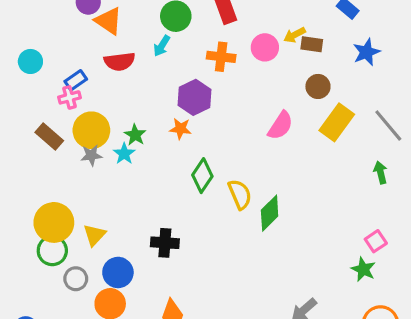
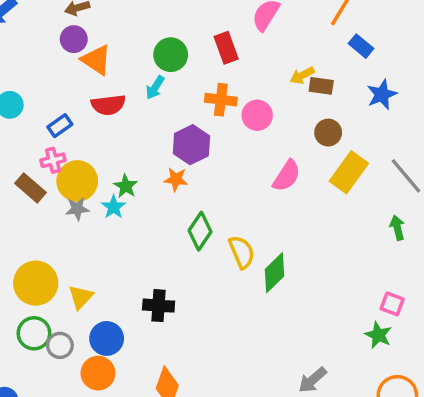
pink circle: (265, 47) -> (257, 115), moved
pink cross: (69, 97) -> (53, 160), moved
pink square: (376, 241) -> (392, 304), turned -35
green circle: (52, 251) -> (34, 333), moved

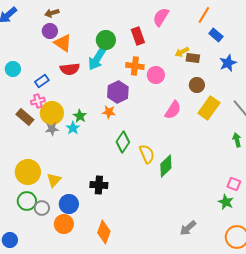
cyan arrow: (155, 88) -> (97, 59), size x1.6

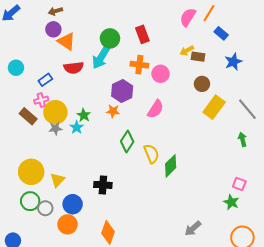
pink semicircle: (161, 17) -> (188, 17), moved
pink semicircle: (173, 110) -> (155, 109), moved

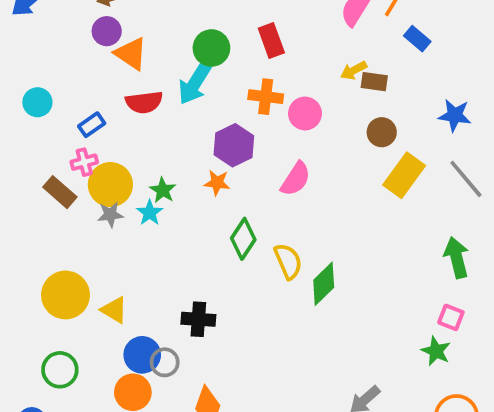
blue star: (233, 62) -> (455, 115), moved, turned 30
green arrow: (242, 139) -> (457, 258), moved, size x1.5
yellow triangle: (57, 180) -> (114, 310), turned -42
green circle: (30, 201) -> (60, 370), moved
gray circle: (45, 208) -> (165, 362), moved

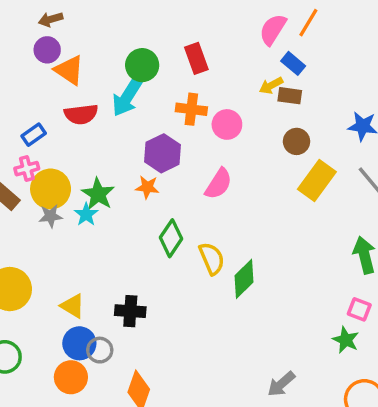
blue rectangle: (417, 39) -> (293, 63), moved
green star: (163, 190) -> (98, 194), size x1.4
yellow triangle: (114, 310) -> (73, 306), moved

